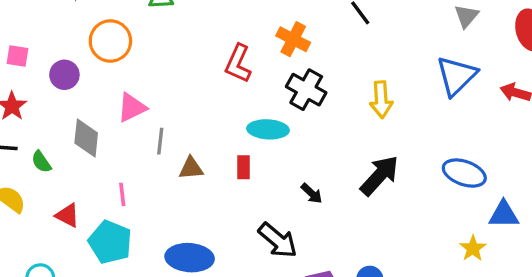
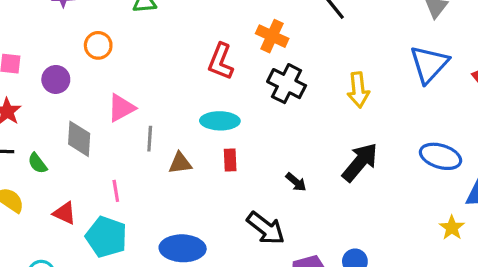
orange circle: (110, 41) -> (98, 45), size x0.7
cyan ellipse: (268, 129) -> (220, 121), moved

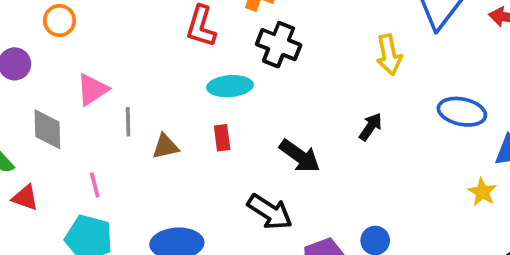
yellow arrow: (358, 90) -> (389, 55), moved
cyan ellipse: (220, 121) -> (230, 86), moved
black arrow: (360, 162) -> (371, 127), size x0.6
black arrow: (296, 182) -> (300, 156), size x1.6
red triangle: (65, 213) -> (25, 198), moved

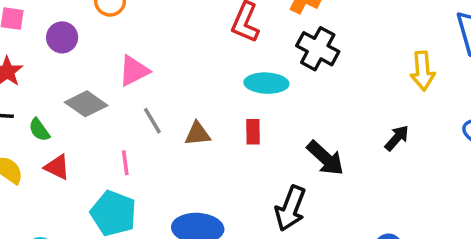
gray line: (128, 122) -> (152, 121), moved, turned -36
gray diamond: (47, 129) -> (86, 104), turned -60
black arrow: (270, 212) -> (290, 208), turned 72

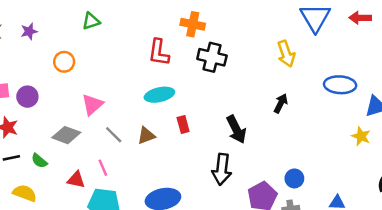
purple circle: (62, 37) -> (27, 97), moved
cyan ellipse: (266, 83) -> (159, 95), moved
black arrow: (325, 158) -> (236, 129), turned 36
red triangle: (57, 167) -> (76, 180), moved

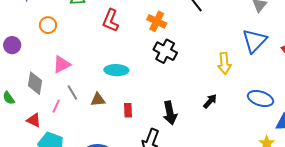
red L-shape: (159, 52) -> (111, 20), moved
red rectangle: (183, 124) -> (128, 110), moved
gray diamond: (66, 135) -> (35, 83), turned 65
pink line: (103, 168) -> (56, 106), moved, turned 32

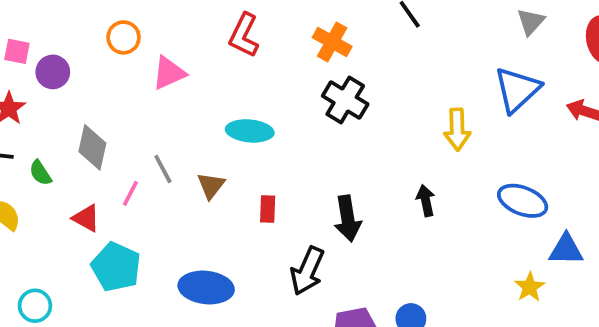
pink triangle: (62, 64) -> (169, 73), moved
brown triangle: (98, 100) -> (211, 185), turned -49
black arrow: (210, 101) -> (426, 201), turned -56

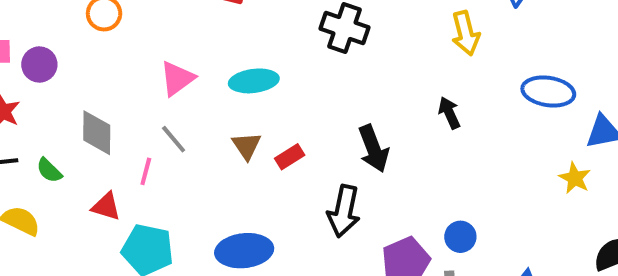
pink triangle: (169, 73) -> (177, 79), moved
brown triangle: (211, 185) -> (247, 146), moved
red rectangle: (268, 209) -> (290, 157), turned 68

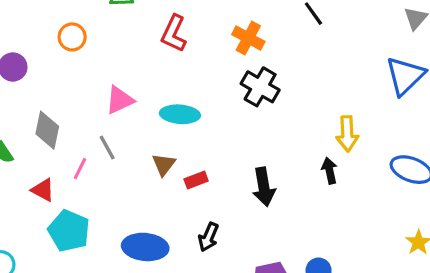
yellow arrow: (466, 33) -> (347, 134), moved
black arrow: (344, 211) -> (208, 237), moved, size x0.7

